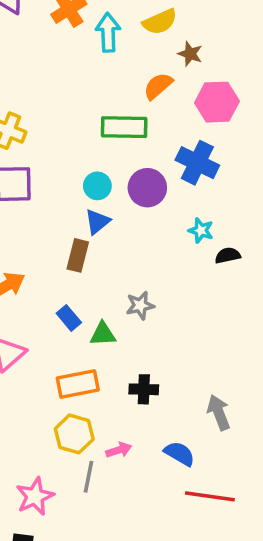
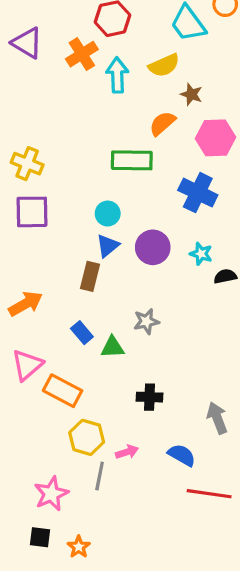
purple circle: (147, 188) -> (153, 247), moved
orange rectangle: (78, 384) -> (63, 391), moved, turned 39

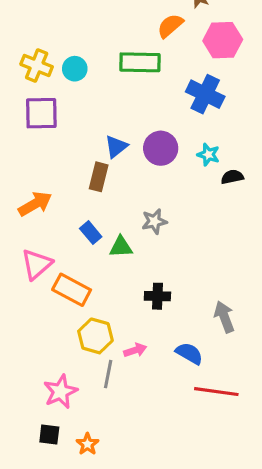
cyan circle: (108, 214) -> (75, 69), moved

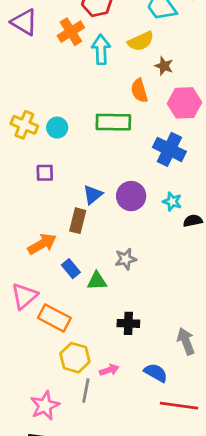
orange semicircle: (170, 26) -> (139, 91), turned -65
purple square: (41, 113) -> (45, 173), moved, size x0.6
orange arrow: (35, 204) -> (42, 244), moved

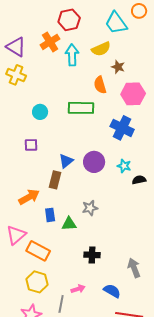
purple triangle: (24, 22) -> (16, 47), moved
yellow cross: (24, 125) -> (16, 75), moved
blue rectangle: (71, 269) -> (50, 215), turned 32
yellow hexagon: (75, 358) -> (37, 282), moved

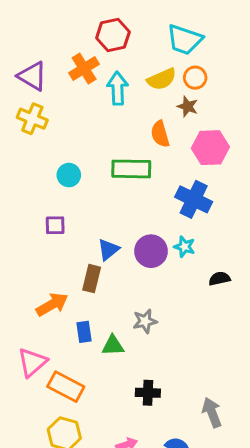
orange circle: (139, 11) -> (195, 78), moved
cyan trapezoid: (116, 23) -> (184, 40), turned -35
cyan star: (124, 166) -> (184, 247), moved

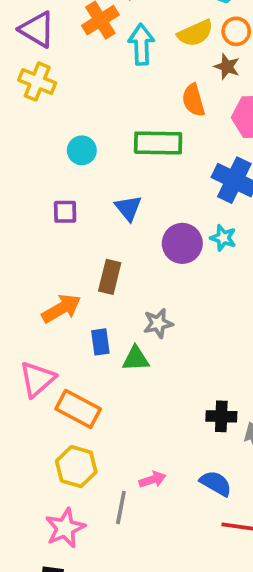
blue triangle: (108, 250) -> (128, 208), moved, turned -30
gray star: (145, 321) -> (158, 323), moved
black cross: (148, 393) -> (221, 416), moved

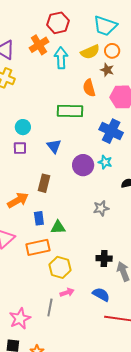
cyan circle: (82, 150) -> (23, 127), moved
gray star: (158, 323) -> (101, 208), moved
orange rectangle: (78, 409) -> (38, 247), moved, turned -40
yellow hexagon: (76, 467) -> (60, 267), moved

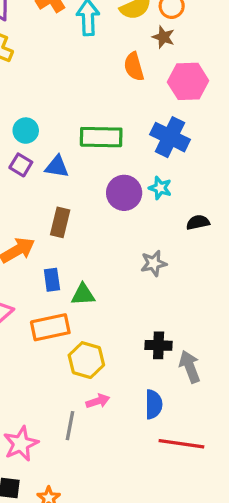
green rectangle: (70, 111) -> (101, 137), moved
blue triangle: (54, 146) -> (57, 167), moved, turned -42
purple square: (20, 148) -> (21, 165), turned 32
blue semicircle: (101, 294) -> (154, 404), turned 60

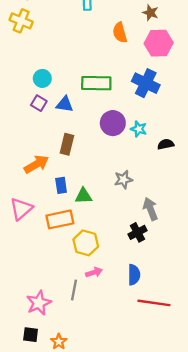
brown star: (163, 37) -> (150, 13), moved
cyan star: (160, 188) -> (139, 129), moved
gray star: (154, 263) -> (123, 180), moved
black cross: (159, 345) -> (137, 232), turned -30
gray arrow: (190, 367) -> (150, 209), moved

